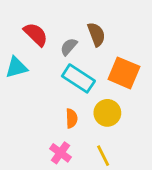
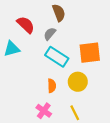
brown semicircle: (96, 34) -> (59, 13), moved
orange square: (124, 73) -> (90, 53), turned -30

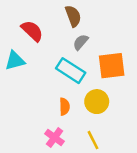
gray semicircle: (50, 34) -> (81, 42), moved

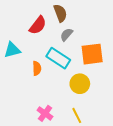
red semicircle: (32, 31) -> (38, 25), moved, turned 84
orange semicircle: (64, 107) -> (37, 68), moved

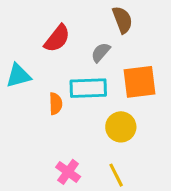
brown semicircle: (60, 13) -> (122, 20), moved
cyan rectangle: (58, 58) -> (88, 88), turned -35

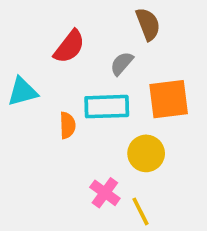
pink cross: (68, 172) -> (105, 193), moved

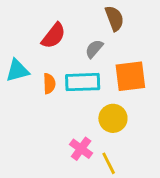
orange semicircle: (67, 125) -> (49, 84), moved

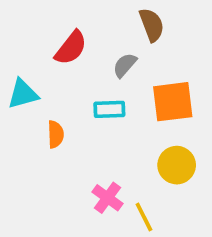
cyan rectangle: (83, 82) -> (109, 109), size x0.7
orange semicircle: (49, 84) -> (56, 134), moved
yellow circle: (113, 118) -> (177, 165), moved

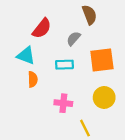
cyan triangle: (23, 94) -> (26, 56), moved, turned 36
pink cross: (107, 198) -> (63, 103), moved, turned -30

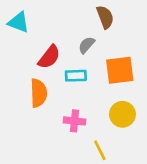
red semicircle: (42, 28) -> (49, 57), moved
cyan triangle: (26, 56) -> (19, 22), moved
orange semicircle: (33, 79) -> (39, 93), size x1.5

